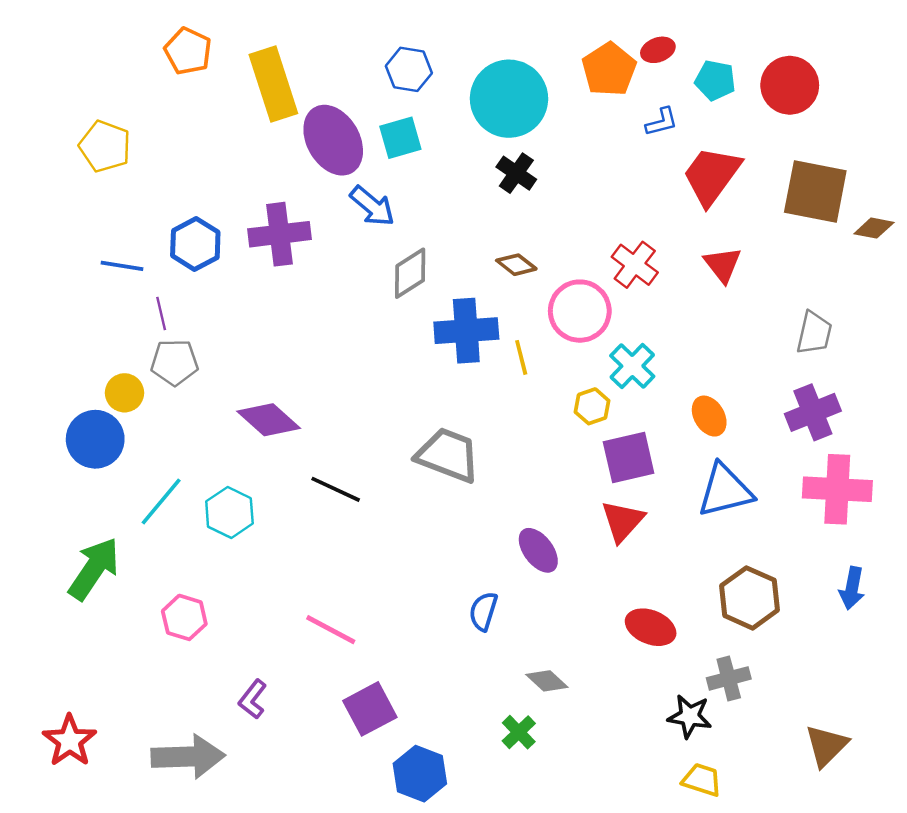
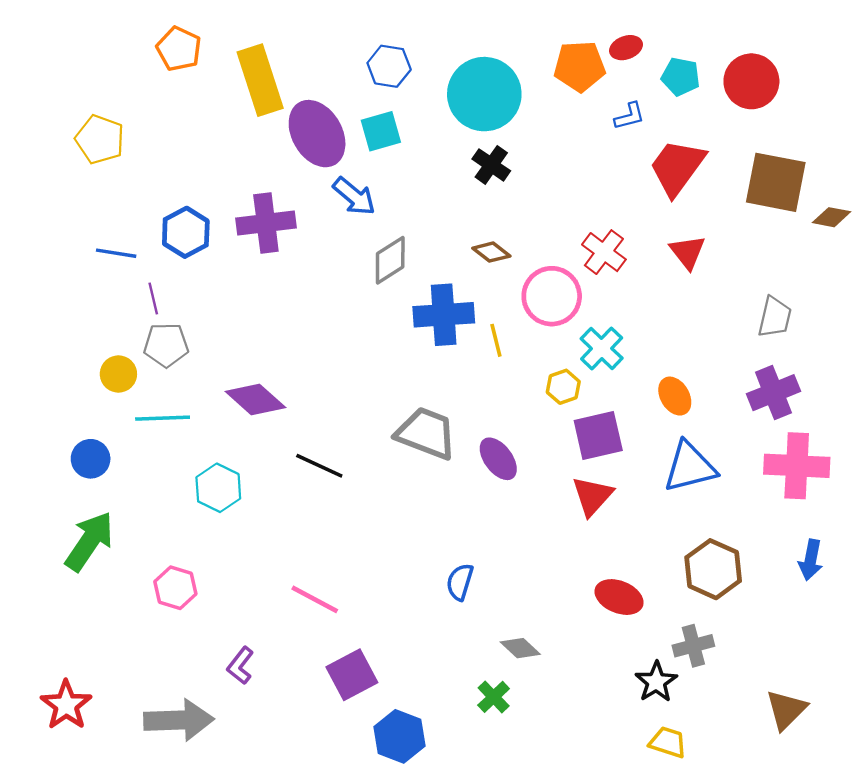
orange pentagon: (609, 69) -> (580, 66), turned 30
blue circle: (95, 439) -> (91, 459), moved, size x0.7
cyan line: (161, 501) -> (163, 418), moved, turned 48
purple ellipse: (538, 550) -> (498, 459), moved
black star: (690, 716) -> (656, 682), turned 30

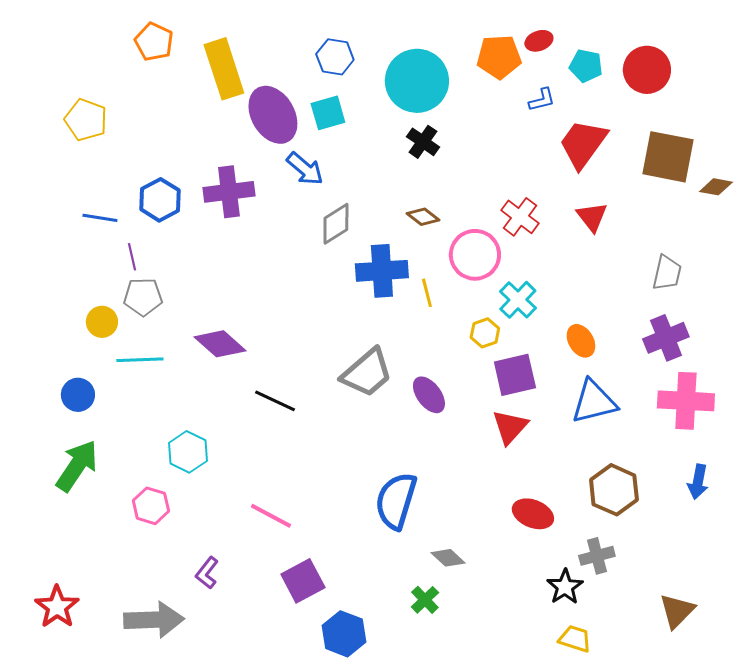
gray trapezoid: (426, 433) -> (367, 373), turned 118
cyan hexagon: (218, 488) -> (188, 452), moved
blue semicircle: (460, 582) -> (396, 501), size x1.8

